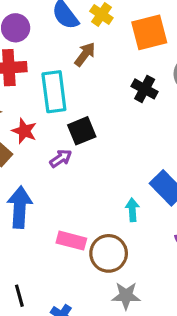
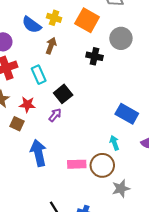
orange square: (149, 32) -> (87, 20), turned -30
cyan rectangle: (54, 92) -> (39, 75), size x0.7
cyan arrow: (132, 210) -> (114, 143), moved

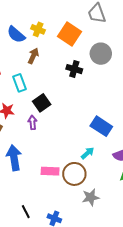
purple arrow: (55, 115) -> (33, 123), turned -48
cyan arrow: (114, 143) -> (87, 153), turned 64

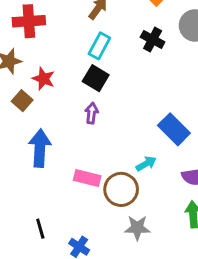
cyan rectangle: (19, 83) -> (99, 46), moved, turned 36
black square: (42, 103) -> (96, 78), turned -36
purple arrow: (33, 123) -> (92, 113), moved

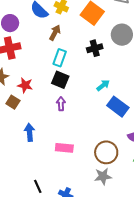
black cross: (153, 40) -> (95, 48), turned -35
blue arrow: (40, 148) -> (30, 132), size x0.7
cyan arrow: (146, 164) -> (103, 85), moved
brown circle: (121, 189) -> (106, 152), moved

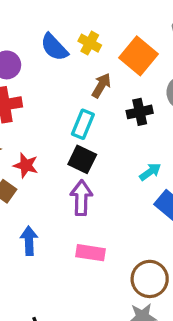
brown arrow: (55, 33) -> (101, 85), moved
purple arrow: (61, 104) -> (81, 198), size x1.5
pink rectangle: (64, 148) -> (91, 253), moved

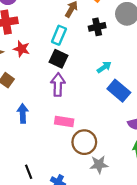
red star: (26, 165) -> (22, 49), moved
brown circle: (150, 279) -> (84, 142), moved

